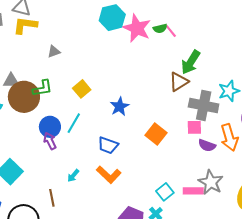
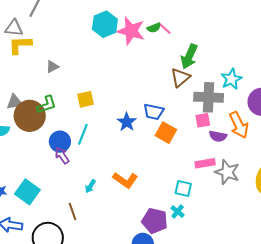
yellow square: (82, 89) -> (86, 99), turned 36
blue star: (120, 107) -> (127, 122), moved
blue trapezoid: (108, 145) -> (154, 112), moved
pink rectangle: (193, 191) -> (205, 163), moved
cyan square: (165, 192) -> (183, 188), turned -30

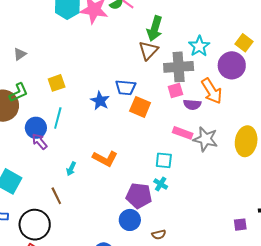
pink rectangle: (205, 163) -> (183, 133), turned 36

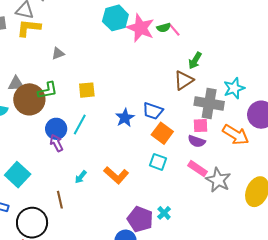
green arrow: (155, 29) -> (195, 61), size x0.7
orange arrow: (212, 91) -> (236, 135), turned -40
purple semicircle: (192, 105) -> (197, 141), moved
cyan square: (164, 160) -> (158, 162), moved

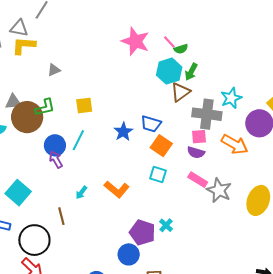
cyan hexagon: (115, 18) -> (169, 71), moved
green semicircle: (164, 28) -> (181, 49), moved

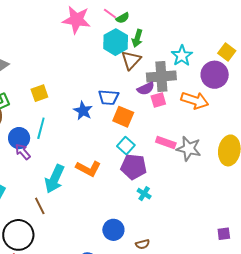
purple semicircle: (196, 152) -> (146, 89), moved, turned -30
cyan square: (158, 175) -> (126, 146), turned 36
cyan arrow: (81, 193) -> (54, 179), size x2.0
purple pentagon: (142, 232) -> (134, 167), moved

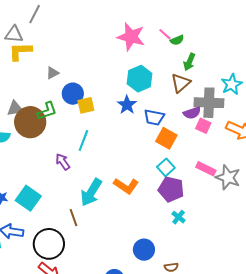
cyan hexagon: (116, 42) -> (140, 79), moved
pink square: (158, 100) -> (203, 126), turned 35
blue star: (83, 111) -> (127, 105), moved
blue circle: (19, 138) -> (73, 94), moved

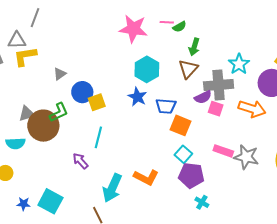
pink line: (165, 34) -> (167, 22), turned -32

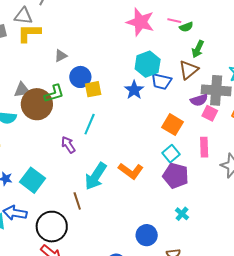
blue trapezoid: (166, 106) -> (161, 81), moved
pink rectangle: (223, 151) -> (204, 147), moved, turned 60
cyan cross: (202, 202) -> (182, 214), moved

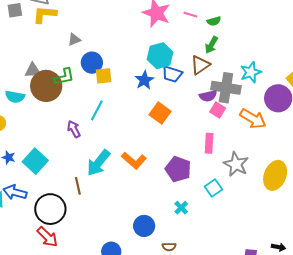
green semicircle: (186, 27) -> (214, 21), moved
orange square: (173, 125) -> (160, 113), moved
cyan square: (171, 154) -> (213, 188), moved

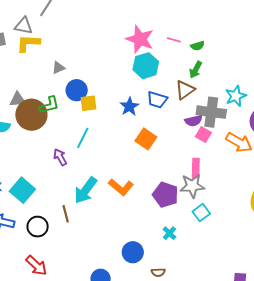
cyan hexagon: (160, 56) -> (146, 66), moved
gray star: (236, 164) -> (192, 186), moved, turned -30
black circle: (50, 209) -> (38, 227), moved, size x0.7

